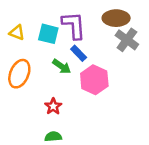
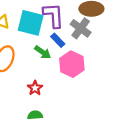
cyan square: (48, 34) -> (31, 23), size x1.4
gray cross: (127, 40) -> (81, 28), moved

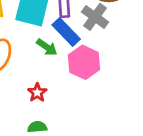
blue rectangle: (58, 40) -> (66, 32), size x1.5

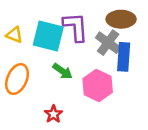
blue rectangle: (66, 32) -> (124, 57), moved, turned 48

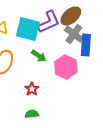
brown ellipse: (121, 19) -> (71, 16), moved, turned -40
purple L-shape: (76, 27) -> (49, 22), turned 70

